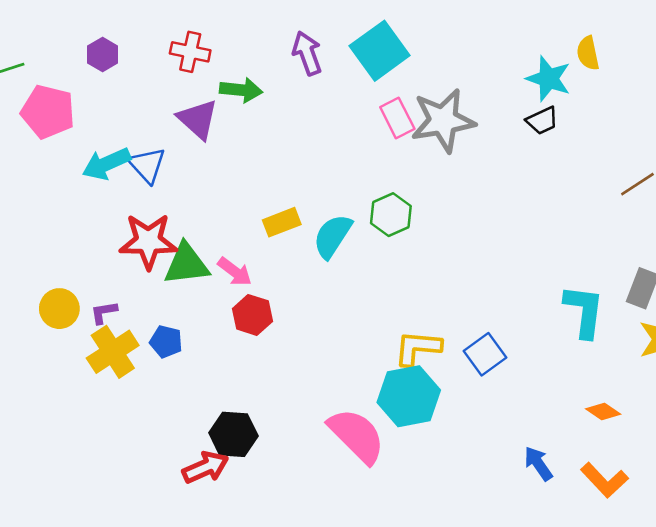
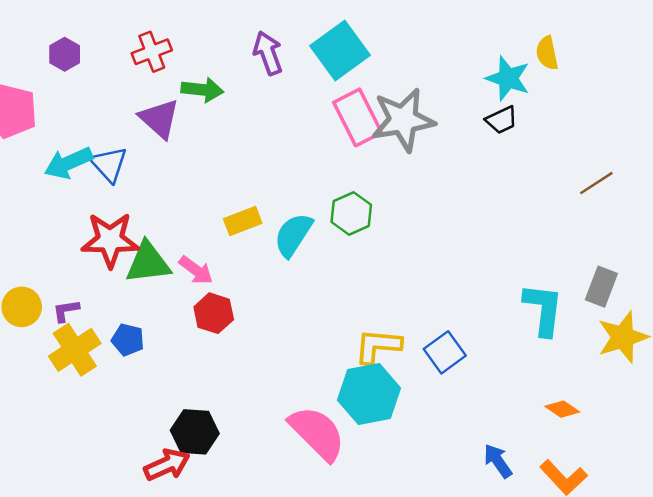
red cross: (190, 52) -> (152, 52), turned -33
pink rectangle: (397, 118) -> (358, 117), size x1.4

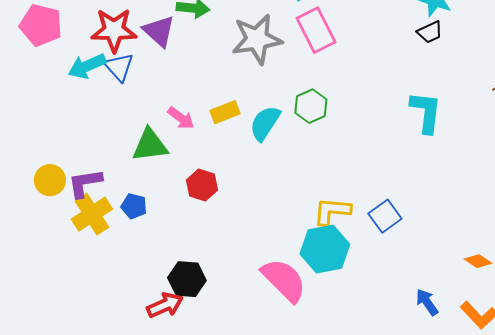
gray star: (403, 120) -> (257, 39), moved
red star: (110, 240) -> (114, 30), moved
pink arrow: (196, 270) -> (181, 118), moved
cyan L-shape: (543, 309) -> (426, 112), moved
purple L-shape: (66, 311) -> (85, 183), size x1.6

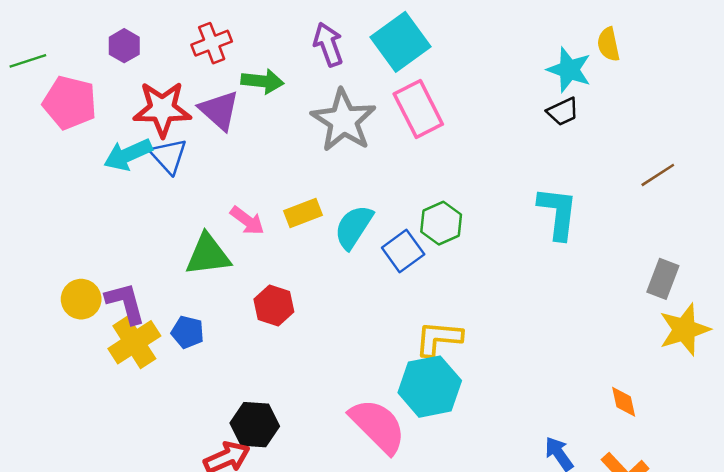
gray star: (257, 39) -> (343, 120), turned -30
green hexagon: (311, 106) -> (441, 223), moved
purple L-shape: (85, 183) -> (125, 303), turned 84
blue square: (385, 216) -> (403, 251), moved
orange diamond: (478, 261) -> (624, 402), turned 44

